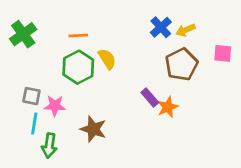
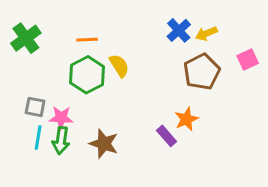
pink square: (223, 53) -> (248, 59), turned -30
purple rectangle: (150, 97) -> (167, 136), moved
green arrow: (49, 146) -> (61, 141), moved

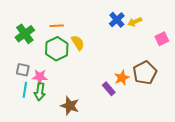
green cross: (26, 38) -> (25, 34), moved
brown pentagon: (202, 72) -> (145, 73), moved
brown star: (104, 144) -> (70, 106), moved

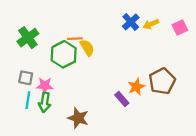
orange line: (57, 26) -> (75, 39), moved
pink square: (162, 39) -> (180, 28), moved

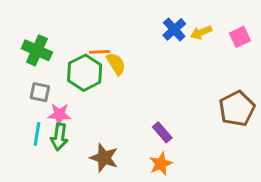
green cross: (28, 38) -> (37, 50), turned -30
gray square: (26, 78) -> (40, 92), moved
brown pentagon: (162, 81) -> (237, 109), moved
orange star: (136, 87) -> (161, 164), moved

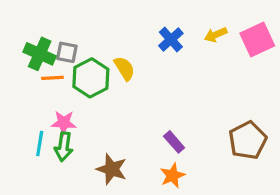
blue cross: (174, 29) -> (171, 40), moved
pink square: (240, 37) -> (257, 40), size x1.5
orange line: (100, 52) -> (52, 78), moved
gray square: (40, 92) -> (67, 52), moved
brown pentagon: (237, 109) -> (248, 140), moved

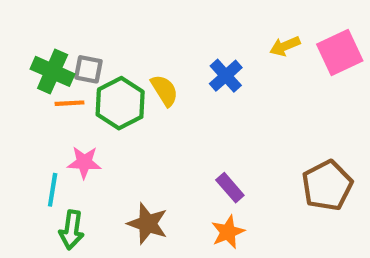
blue cross: (171, 40) -> (226, 76), moved
green arrow: (64, 147) -> (72, 230), moved

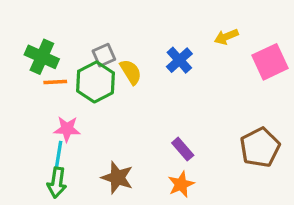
pink square: (340, 52) -> (270, 62), moved
gray square: (88, 69) -> (104, 55), moved, turned -35
cyan line: (53, 190) -> (59, 154), moved

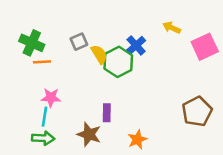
yellow arrow: (226, 37) -> (172, 28), turned 48
green hexagon: (95, 82) -> (118, 62), moved
purple rectangle: (183, 149) -> (107, 113), moved, turned 42
green arrow: (57, 183) -> (43, 138), turned -95

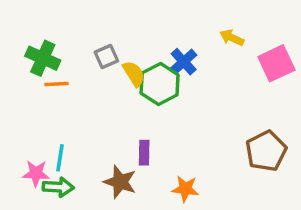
pink star: (51, 98) -> (36, 173), moved
orange star: (137, 139) -> (185, 189), turned 30

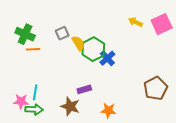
blue cross: (184, 62) -> (107, 58), moved
pink square: (276, 63) -> (162, 24), moved
purple rectangle: (144, 153) -> (84, 89), turned 72

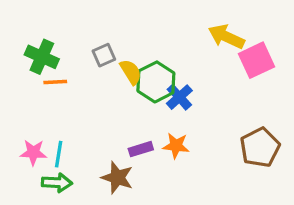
yellow arrow: (135, 22) -> (226, 37), size x1.5
pink square: (162, 24) -> (257, 60), moved
pink star: (21, 101) -> (33, 152), moved
orange star: (108, 110) -> (176, 146), moved

